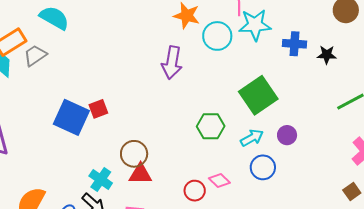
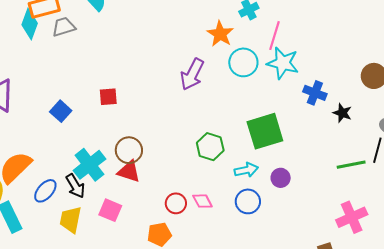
blue square: (71, 117) -> (61, 111), moved, size x0.6
cyan cross: (101, 179) -> (89, 165), size x1.4

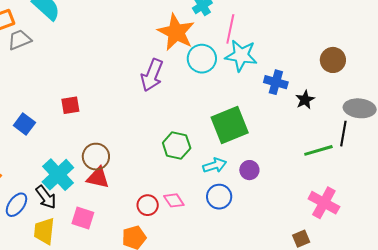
orange star: (220, 34) -> (176, 32), size x1.4
black star: (342, 113) -> (305, 100), turned 30
pink cross: (352, 217) -> (324, 203), turned -32

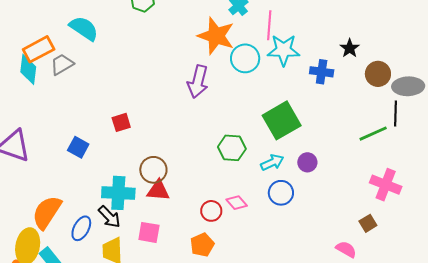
brown circle: (333, 60) -> (378, 74), moved
black star: (305, 100) -> (350, 48), moved
cyan cross: (58, 175) -> (118, 193), turned -36

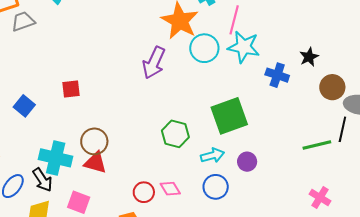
pink cross: (386, 185) -> (320, 198), size x0.7

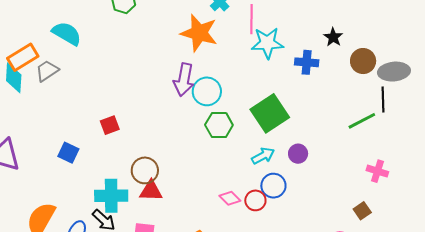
cyan circle: (204, 48) -> (207, 91), moved
green hexagon: (175, 134) -> (219, 125), moved
red circle: (144, 192) -> (255, 200), moved

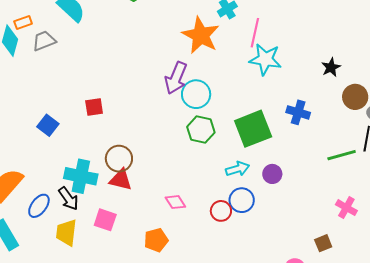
orange rectangle: (23, 57) -> (23, 22), size x0.6
blue cross: (307, 62) -> (298, 112), moved
pink diamond: (230, 198) -> (175, 202), moved

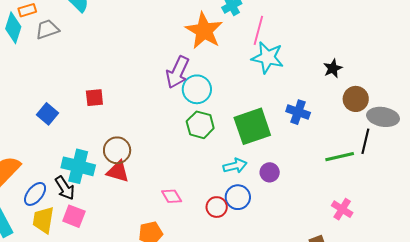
pink square: (105, 220) -> (74, 216), moved
yellow trapezoid: (66, 233) -> (43, 220), moved

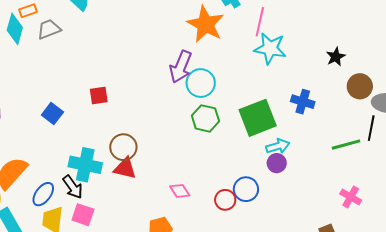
cyan arrow: (235, 166) -> (278, 146), moved

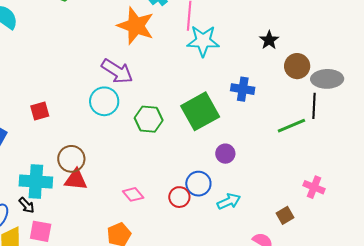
purple arrow: (181, 67) -> (117, 71), turned -72
cyan circle: (201, 83) -> (104, 101), moved
cyan arrow: (278, 146) -> (229, 201), moved
black arrow: (73, 187) -> (27, 205), size x0.7
pink cross: (351, 197) -> (314, 187), moved

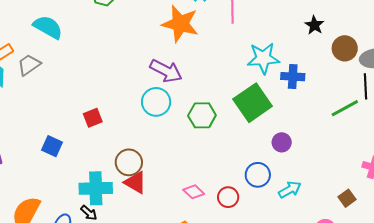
cyan star: (203, 41) -> (263, 58), moved
red triangle: (76, 180) -> (135, 183), turned 30
red circle: (179, 197) -> (228, 197), moved

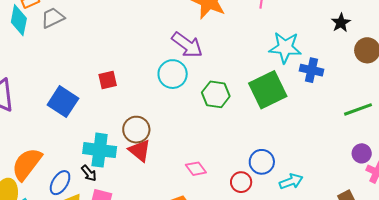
purple circle: (282, 142) -> (362, 153), moved
blue square: (52, 146) -> (63, 102), size x1.4
red circle: (228, 197) -> (241, 182), moved

